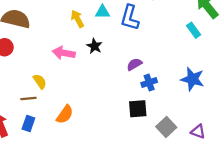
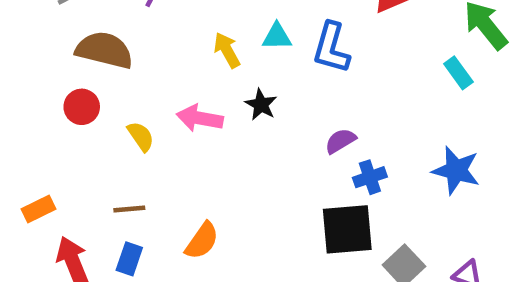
yellow semicircle: (40, 81) -> (141, 136), moved
black square: (138, 109) -> (347, 229), size x1.4

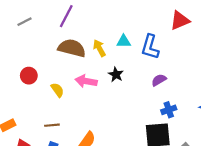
brown semicircle: (104, 50) -> (72, 48), moved
purple semicircle: (340, 141) -> (159, 80), moved

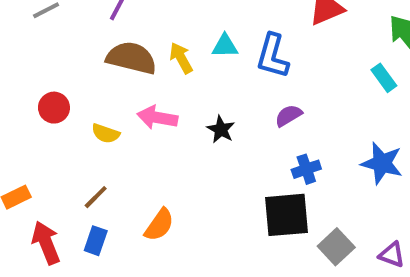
black star: (116, 75) -> (221, 129), moved
yellow semicircle: (57, 90) -> (106, 133), turned 144
brown line: (52, 125) -> (96, 197), turned -40

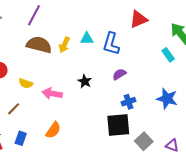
yellow arrow: (181, 58) -> (64, 45), turned -126
pink arrow: (157, 118) -> (52, 94), moved
brown line: (96, 197) -> (14, 109), moved

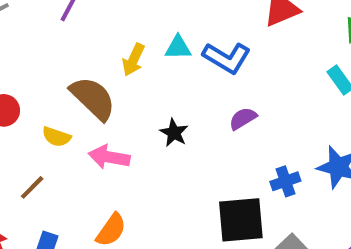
blue L-shape: (111, 44) -> (227, 58), turned -75
brown semicircle: (39, 45) -> (93, 98), moved, turned 30
blue cross: (128, 102) -> (285, 181), moved

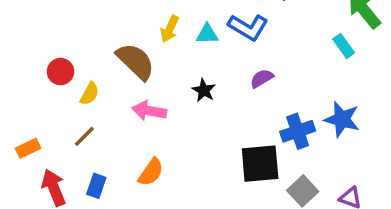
cyan triangle: (178, 48) -> (207, 34), moved
yellow semicircle: (56, 137) -> (90, 94), moved, turned -80
blue cross: (285, 181) -> (298, 131), size x1.4

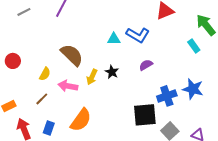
yellow arrow: (170, 29) -> (92, 77), moved
red circle: (61, 72) -> (13, 61), moved
pink arrow: (149, 111) -> (68, 86), moved
orange semicircle: (151, 172) -> (81, 120), size x1.4

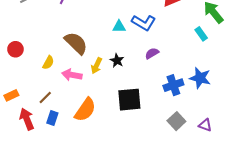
brown line: (42, 99) -> (45, 97), moved
black square: (145, 115) -> (129, 100), moved

